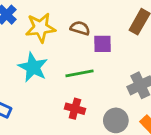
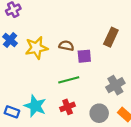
cyan star: (33, 67) -> (35, 106), moved
red cross: (75, 109) -> (68, 107), turned -32

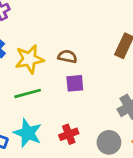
purple square: (84, 56) -> (75, 83), moved
green line: (69, 80) -> (28, 93), moved

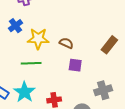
purple square: (75, 83) -> (75, 65), moved

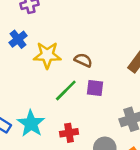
green line: (31, 63) -> (66, 90), moved, turned -42

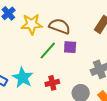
brown semicircle: (83, 60) -> (60, 26), size x1.5

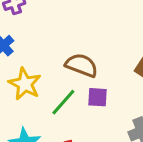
yellow star: (32, 24) -> (25, 84), moved, turned 30

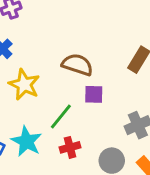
green line: (63, 102) -> (61, 116), moved

